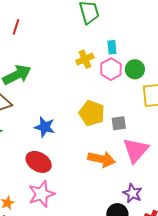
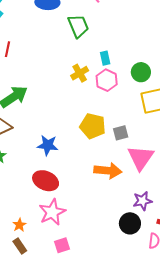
green circle: (135, 69) -> (141, 72), moved
purple star: (132, 193) -> (142, 201), turned -30

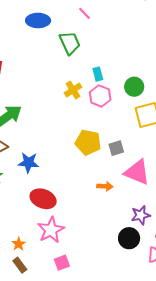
blue star: (48, 145) -> (28, 163), moved
pink triangle: (141, 158) -> (137, 172), turned -40
orange arrow: (108, 171) -> (105, 186), size x0.6

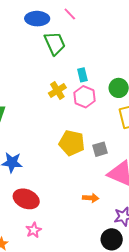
blue ellipse: (38, 20) -> (37, 19), moved
orange arrow: (105, 186) -> (91, 198), moved
pink star: (51, 230) -> (34, 230), size x0.6

